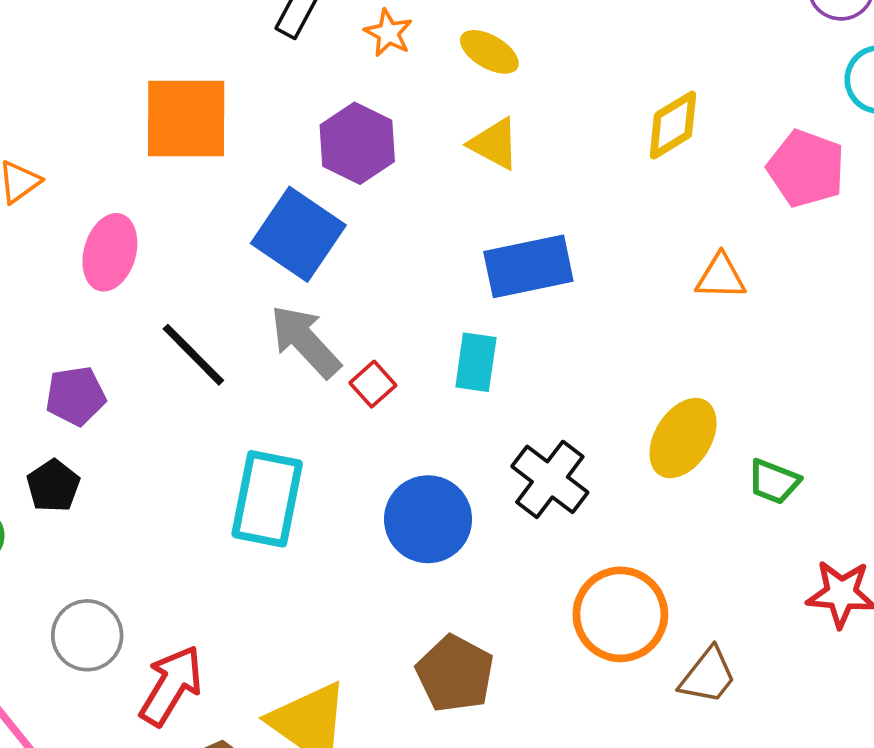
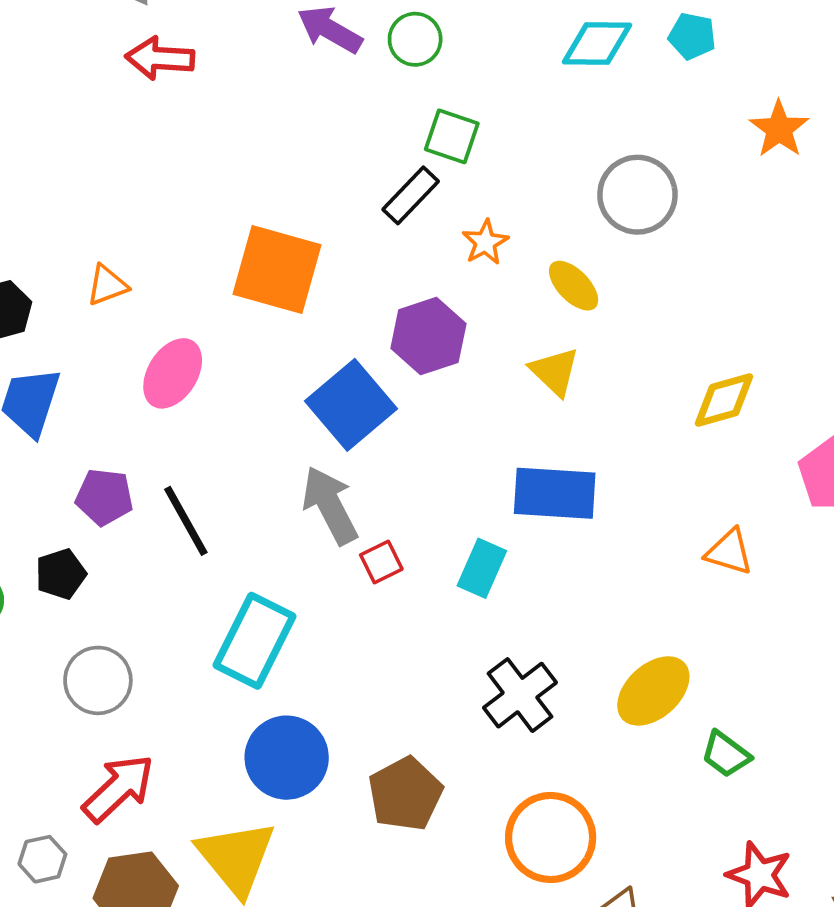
black line: (193, 355) -> (186, 521), moved
blue circle: (428, 519) -> (287, 758), moved
gray circle: (87, 635) -> (98, 680), moved
brown pentagon: (455, 674) -> (405, 794), moved

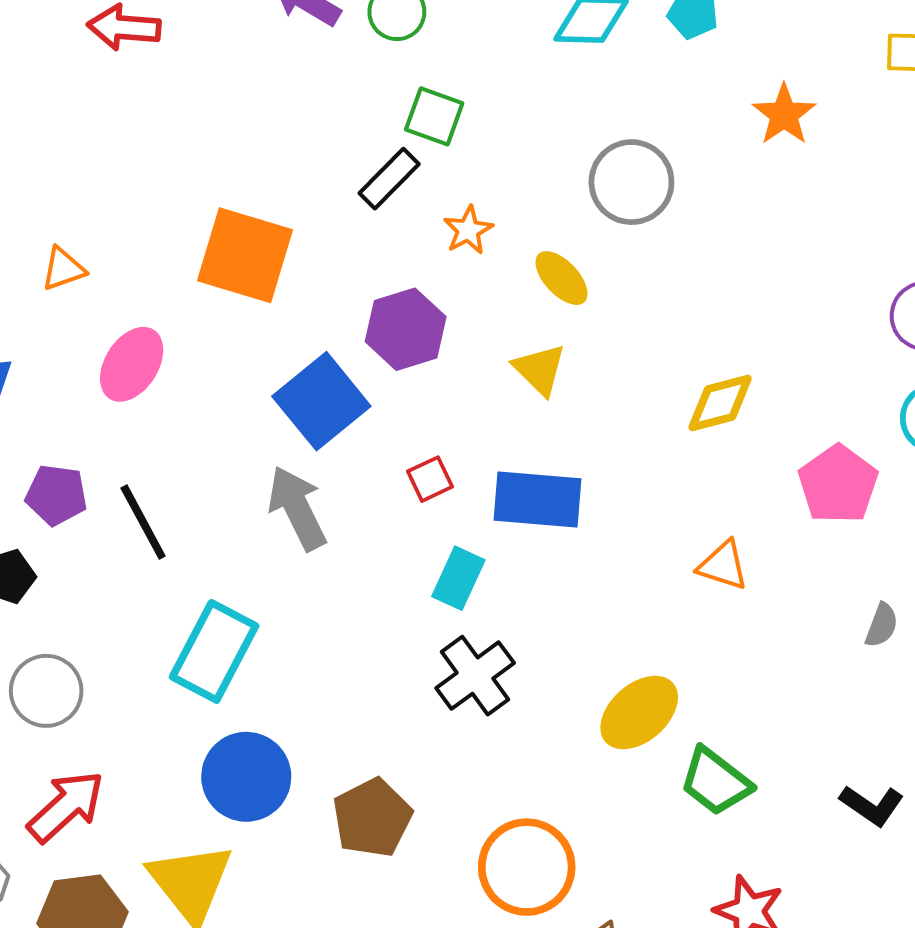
red square: (381, 562) -> (430, 479), moved
black cross: (520, 695) -> (475, 676), moved
green trapezoid: (726, 754) -> (716, 781), size x1.4

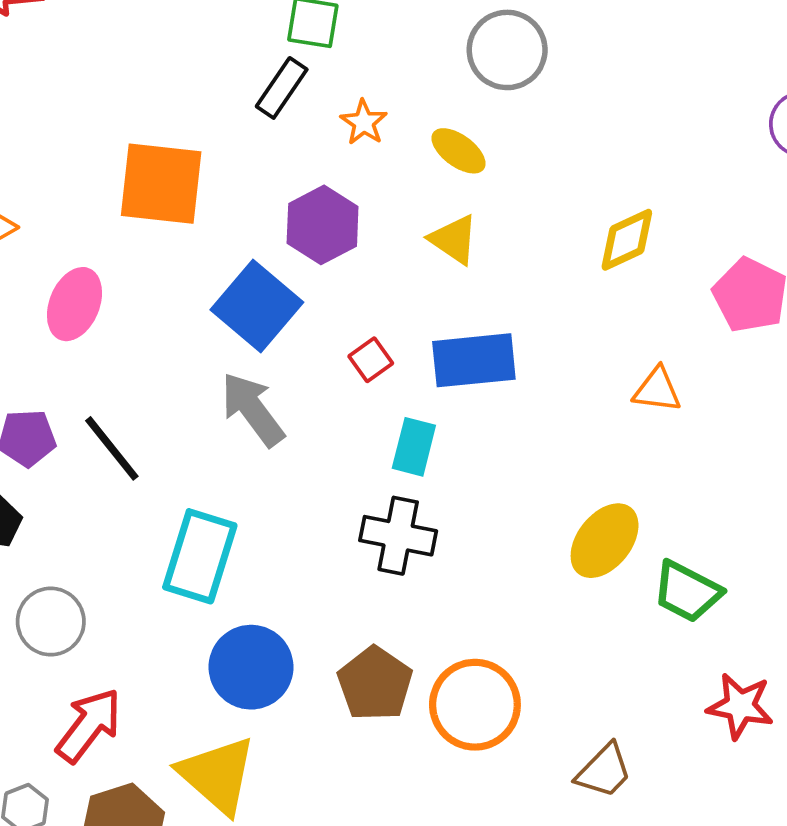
black cross: (475, 676) -> (398, 536), moved, turned -32
orange circle: (527, 867) -> (475, 705), moved

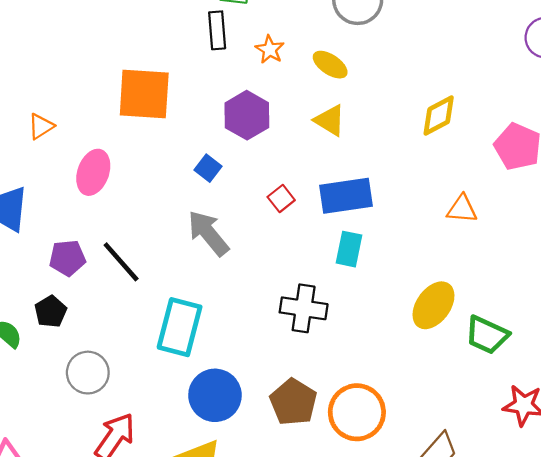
black rectangle: (282, 88) -> (217, 30), turned -36
blue square: (257, 306) -> (208, 168), size x0.5
cyan rectangle: (414, 447) -> (349, 249), moved

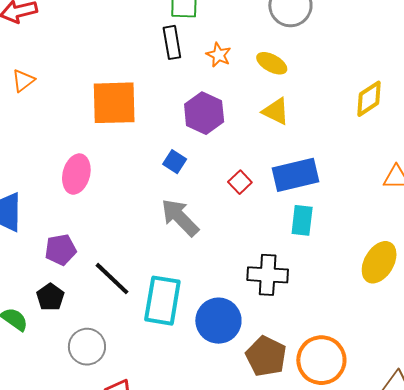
orange triangle: (41, 126) -> (23, 81), moved
black line: (121, 262) -> (112, 279), moved
blue circle: (215, 395) -> (218, 321), moved

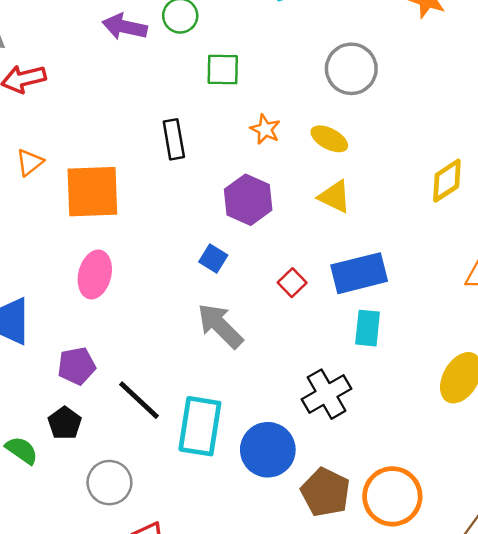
black rectangle: (172, 42) -> (174, 139), moved
orange square: (114, 103) -> (92, 192), moved
black cross: (268, 275) -> (327, 394), turned -33

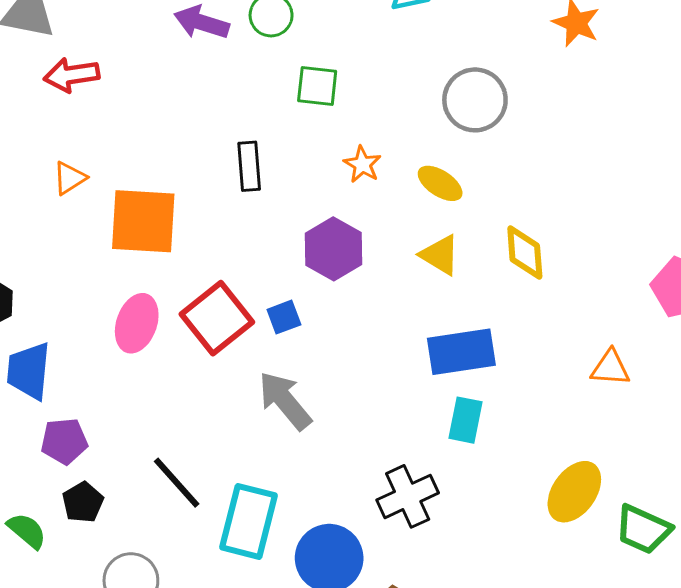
yellow diamond: (447, 181) -> (525, 253), moved, turned -66
blue square: (213, 258) -> (284, 317), turned 32
red square: (292, 283) -> (217, 318), moved, size x2.0
purple pentagon: (77, 366) -> (64, 441), moved

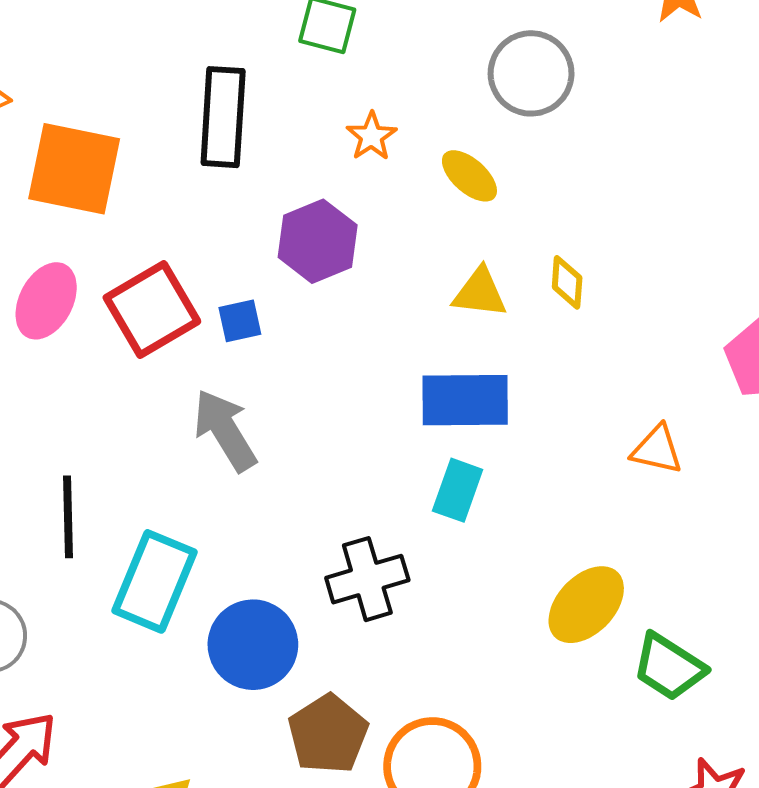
black rectangle: (249, 166) -> (223, 117), size x1.5
yellow diamond: (525, 253) -> (567, 282), size x0.7
yellow triangle: (440, 255) -> (480, 293), moved, turned -33
black line: (177, 483) -> (68, 517), turned 32

